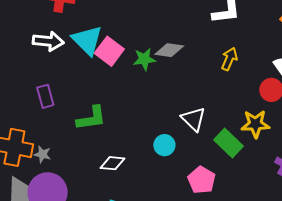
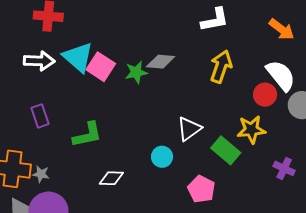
yellow arrow: (229, 59) -> (221, 67), size x1.4
white triangle: (193, 119) -> (189, 129), turned 44

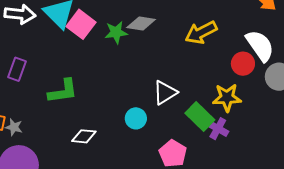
yellow arrow: (221, 67) -> (201, 33), turned -140
purple rectangle: (40, 116) -> (17, 69), turned 35
purple cross: (284, 168) -> (218, 129), moved

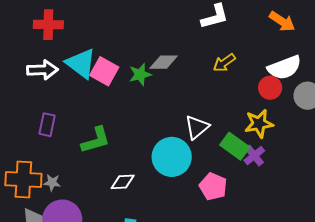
yellow arrow: (201, 33) -> (224, 63), size x0.7
white semicircle: (260, 46) -> (284, 68), turned 112
cyan circle: (136, 118) -> (172, 157), size x1.8
purple cross: (218, 129) -> (254, 156), turned 30

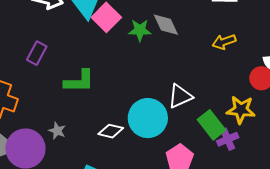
gray diamond: (164, 62) -> (166, 25), turned 48
white diamond: (123, 182) -> (111, 131), moved
gray star: (52, 183) -> (57, 131), moved

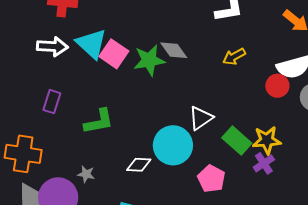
green star: (140, 30) -> (149, 60), size x1.4
yellow star: (241, 110) -> (267, 140), moved
purple cross: (228, 139) -> (264, 163), moved

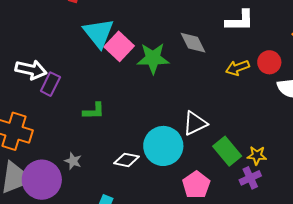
white arrow: (52, 46) -> (31, 70), moved
gray diamond: (174, 50) -> (193, 43), moved
red circle: (277, 86) -> (269, 62), moved
green L-shape: (99, 122) -> (94, 111), size x0.7
yellow star: (267, 140) -> (257, 155), size x0.7

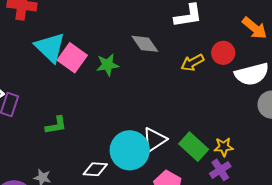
green star: (153, 58) -> (107, 65), size x0.7
white triangle: (195, 123) -> (154, 140), moved

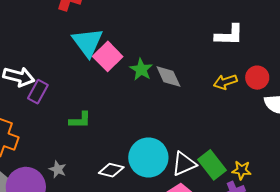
gray diamond: (145, 44) -> (168, 77), moved
green star: (107, 65) -> (141, 69), turned 30
white triangle: (154, 140) -> (184, 164), moved

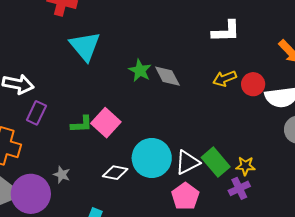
pink square: (108, 56) -> (106, 123), moved
red circle: (257, 78) -> (253, 84), moved
purple rectangle: (38, 92) -> (36, 113), moved

